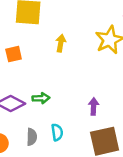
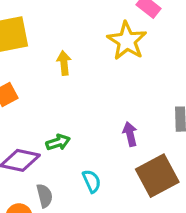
gray semicircle: (32, 137) -> (45, 196), moved

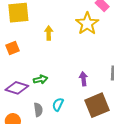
cyan semicircle: (92, 181) -> (58, 104), turned -136
gray semicircle: (45, 196) -> (38, 110), moved

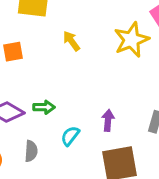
yellow arrow: (49, 33) -> (71, 41), turned -48
cyan semicircle: (58, 104) -> (70, 136), moved

